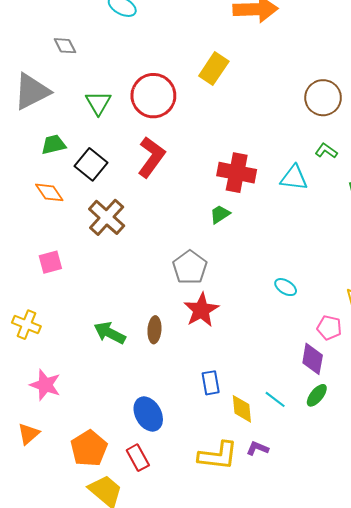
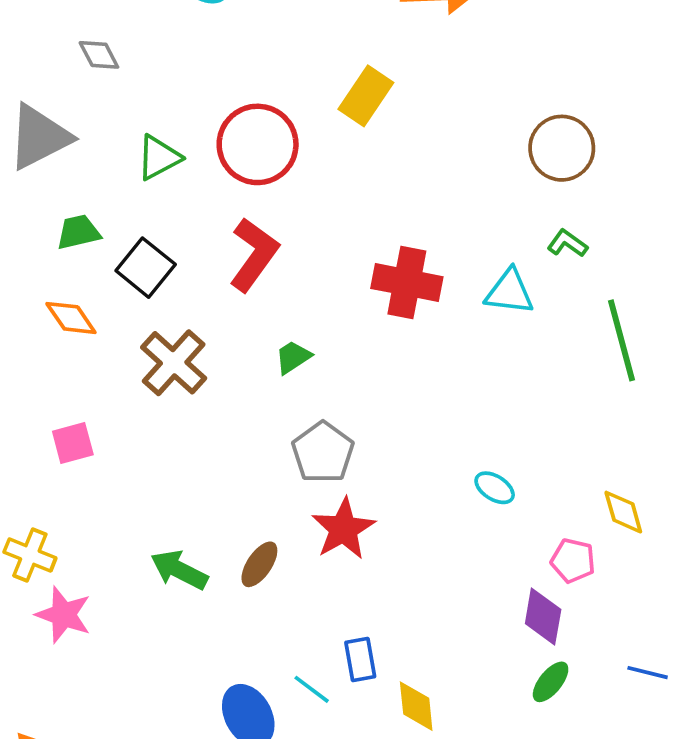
green triangle: (98, 103) -> (159, 157), turned 32
green trapezoid: (220, 214) -> (293, 357), moved
brown ellipse: (154, 330) -> (259, 564), turned 30
pink star: (45, 385) -> (63, 615), moved
cyan line: (275, 399) -> (312, 689), moved

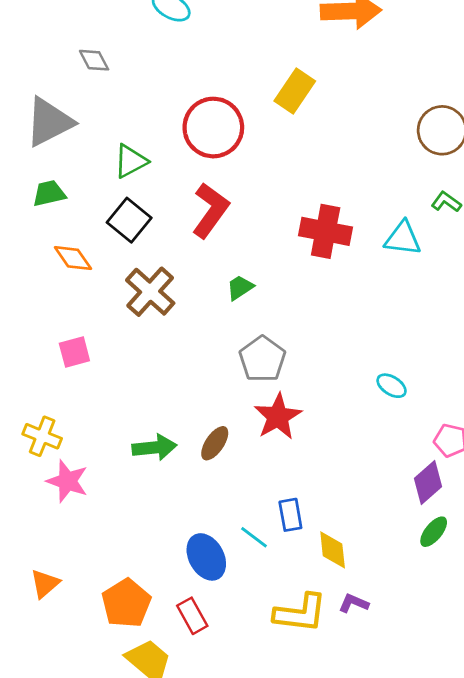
green triangle: (159, 157) -> (131, 161), moved
green trapezoid: (78, 232) -> (49, 193), moved
green arrow: (179, 570) -> (154, 447), turned 147
purple diamond: (543, 617) -> (428, 483), turned 39

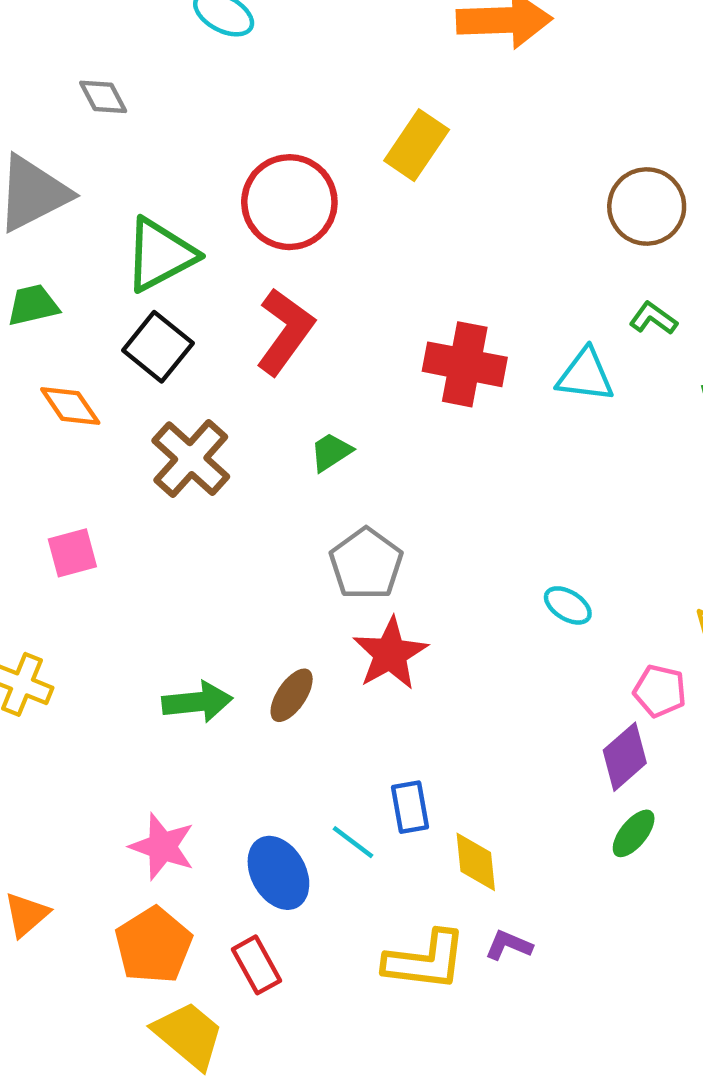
green triangle: (131, 161) -> (160, 255), size x1.4
pink star: (67, 481) -> (162, 847), moved

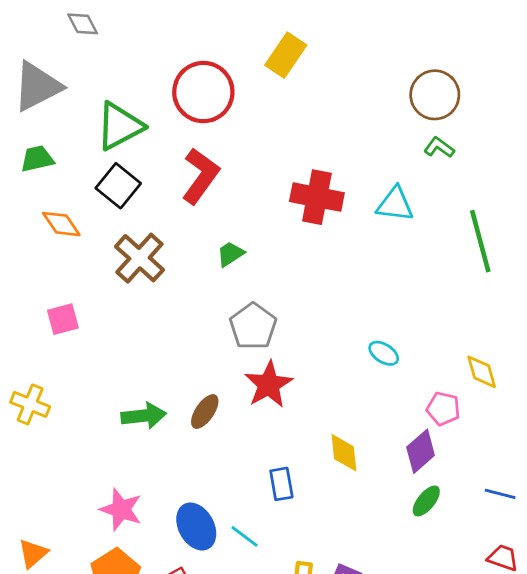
green L-shape: (653, 318) -> (439, 147), moved
cyan line: (353, 842) -> (245, 536), moved
yellow diamond: (476, 862) -> (344, 453), moved

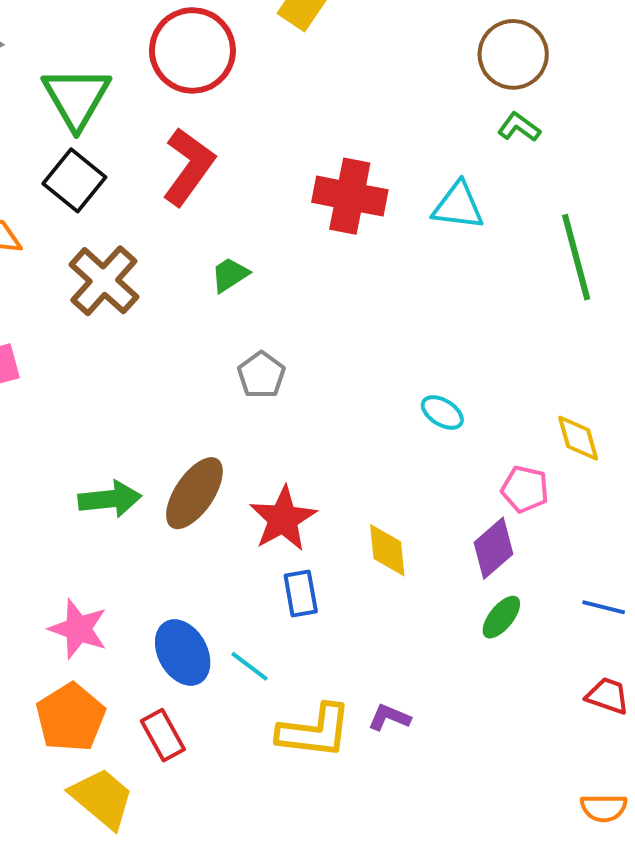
green triangle: (120, 126) -> (76, 98), turned -32
gray pentagon: (253, 326) -> (261, 375), size x0.7
red star: (269, 385) -> (283, 519), moved
brown ellipse: (205, 412) -> (194, 493), size x1.5

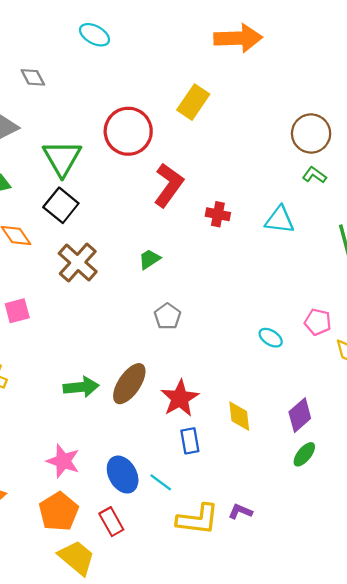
red L-shape: (189, 167) -> (169, 185), moved
red cross: (350, 196) -> (218, 214), size x0.6
pink pentagon: (525, 489) -> (318, 322), moved

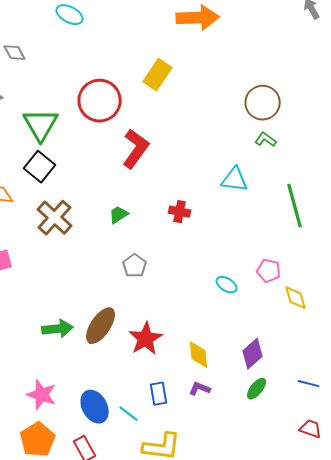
red cross: (218, 214) -> (180, 212), moved
blue rectangle: (190, 441) -> (159, 394), moved
purple L-shape: (240, 512) -> (200, 389), moved

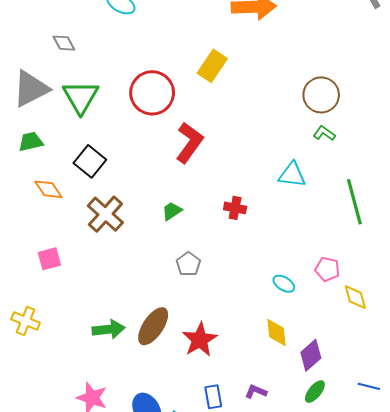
green triangle: (41, 125) -> (81, 97), moved
yellow diamond: (199, 355) -> (277, 332), moved

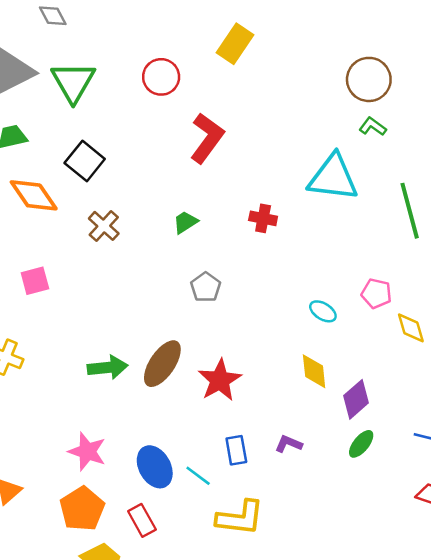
red circle: (152, 93) -> (161, 77), size x0.7
cyan triangle: (292, 175) -> (333, 178), size x1.5
orange diamond: (48, 189) -> (34, 195), size x1.4
brown cross: (105, 214) -> (104, 226), size x0.7

